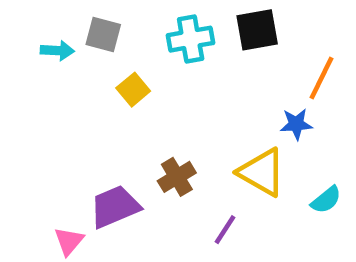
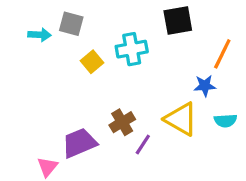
cyan cross: (191, 39) -> (132, 49), moved
cyan semicircle: (326, 200) -> (225, 121), moved, turned 35
purple line: (225, 230) -> (143, 144), moved

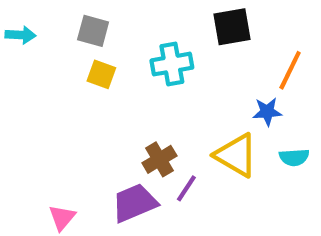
cyan arrow: (40, 35) -> (21, 35), moved
yellow square: (92, 62) -> (101, 74), moved, turned -30
purple trapezoid: (79, 143) -> (135, 203), moved

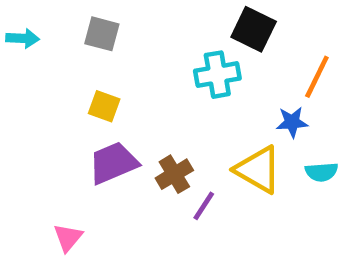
black square: (232, 27) -> (254, 29), turned 36
cyan cross: (172, 64) -> (217, 75), moved
yellow square: (101, 74) -> (104, 106), moved
purple trapezoid: (135, 203) -> (113, 163), moved

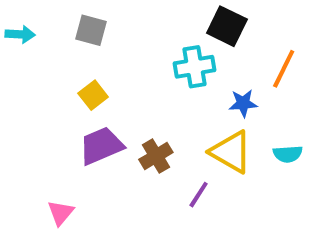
yellow square: (104, 106) -> (93, 95), turned 32
blue star: (292, 122) -> (243, 103), moved
purple line: (204, 206) -> (199, 195), moved

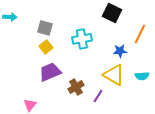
gray square: (91, 30) -> (45, 28), moved
cyan cross: (194, 67) -> (82, 39), moved
brown cross: (156, 156) -> (76, 87), moved

